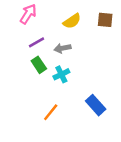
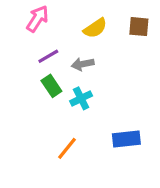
blue rectangle: (96, 105) -> (126, 139), turned -54

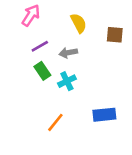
brown square: (139, 27) -> (115, 35), moved
yellow semicircle: (95, 28) -> (79, 23), turned -84

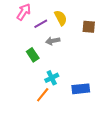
purple line: (40, 46) -> (41, 24), moved
cyan cross: (67, 81) -> (52, 78), moved

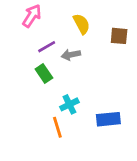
purple line: (41, 24) -> (47, 47), moved
orange line: (43, 95) -> (57, 127), turned -56

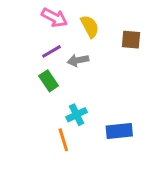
pink arrow: (32, 16) -> (54, 18), moved, turned 85

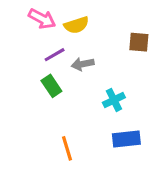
pink arrow: (54, 18) -> (42, 19), moved
yellow semicircle: (90, 26) -> (76, 25), moved, turned 100
cyan cross: (77, 115) -> (114, 100), moved

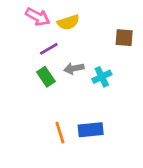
gray arrow: (83, 64) -> (74, 68), moved
cyan cross: (114, 100) -> (102, 77), moved
blue rectangle: (126, 139) -> (91, 130), moved

